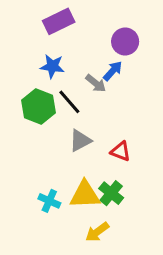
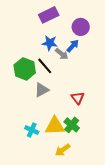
purple rectangle: (59, 21) -> (49, 15), moved
blue star: (52, 66) -> (50, 43), moved
gray triangle: (80, 141) -> (42, 90), moved
red triangle: (120, 151) -> (78, 98), turned 32

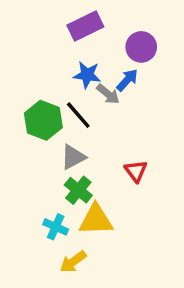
green cross: (72, 125) -> (78, 190), moved
yellow arrow: (63, 150) -> (73, 262), moved

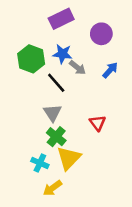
blue arrow: (127, 80) -> (110, 70), moved
green hexagon: (43, 120) -> (31, 59), moved
gray triangle: (73, 157) -> (52, 113), turned -36
yellow triangle: (96, 220) -> (69, 158), turned -44

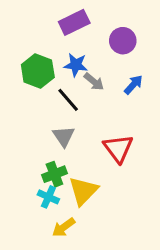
red triangle: (98, 123) -> (118, 148), size x1.5
green cross: (56, 137) -> (54, 174), moved, turned 30

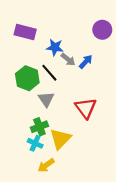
purple rectangle: (74, 22) -> (25, 32), moved, turned 40
purple circle: (123, 41) -> (102, 30), moved
green hexagon: (38, 71) -> (27, 78), moved
blue arrow: (133, 85) -> (86, 62), moved

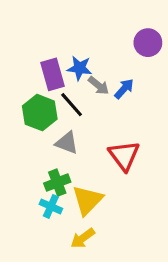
purple rectangle: (25, 32) -> (52, 74), moved, turned 60
gray triangle: (46, 99) -> (67, 143), turned -35
yellow arrow: (46, 165) -> (83, 238), moved

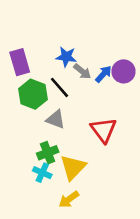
purple circle: (148, 43) -> (124, 71), moved
purple rectangle: (52, 74) -> (20, 62), moved

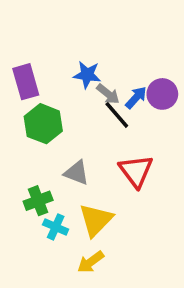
black line: (60, 87) -> (117, 115), moved
gray triangle: (56, 119) -> (77, 173), moved
green cross: (48, 153) -> (38, 201), moved

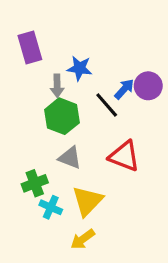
purple rectangle: (26, 82) -> (30, 47), moved
gray arrow: (108, 94) -> (57, 86), moved, turned 50
green hexagon: (43, 124) -> (62, 116), moved
red triangle: (136, 171) -> (124, 156), turned -32

